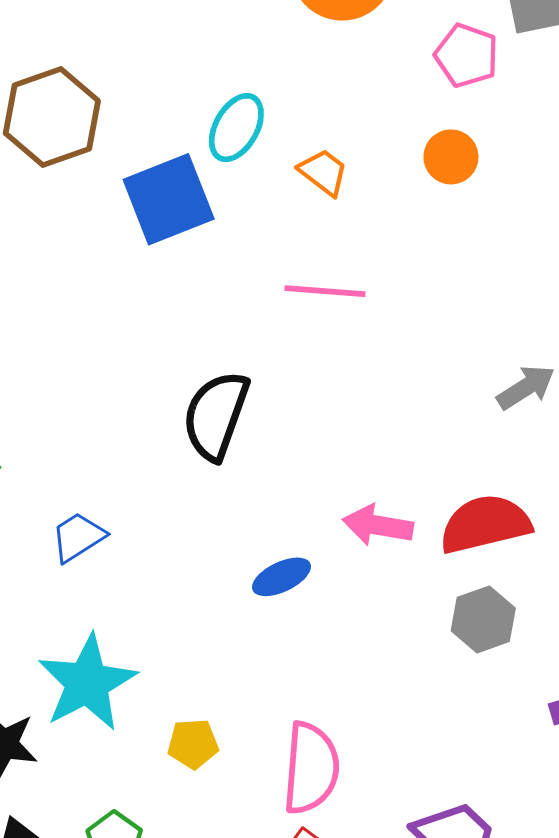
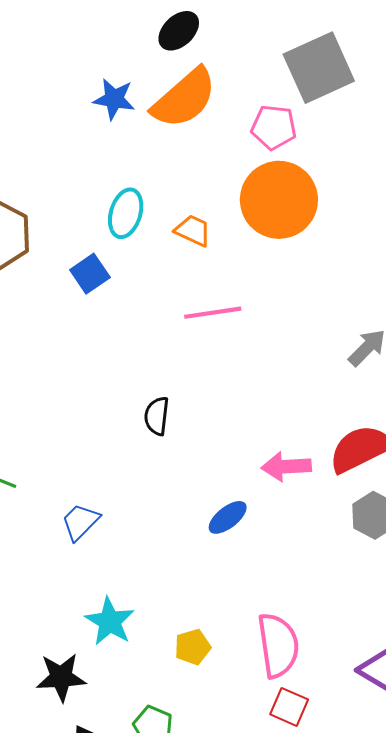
orange circle: (451, 157) -> (279, 200), size x2.0
blue square: (169, 199) -> (90, 274), size x0.6
black semicircle: (216, 415) -> (157, 416), size x0.6
cyan star: (87, 683) -> (110, 621), size x0.7

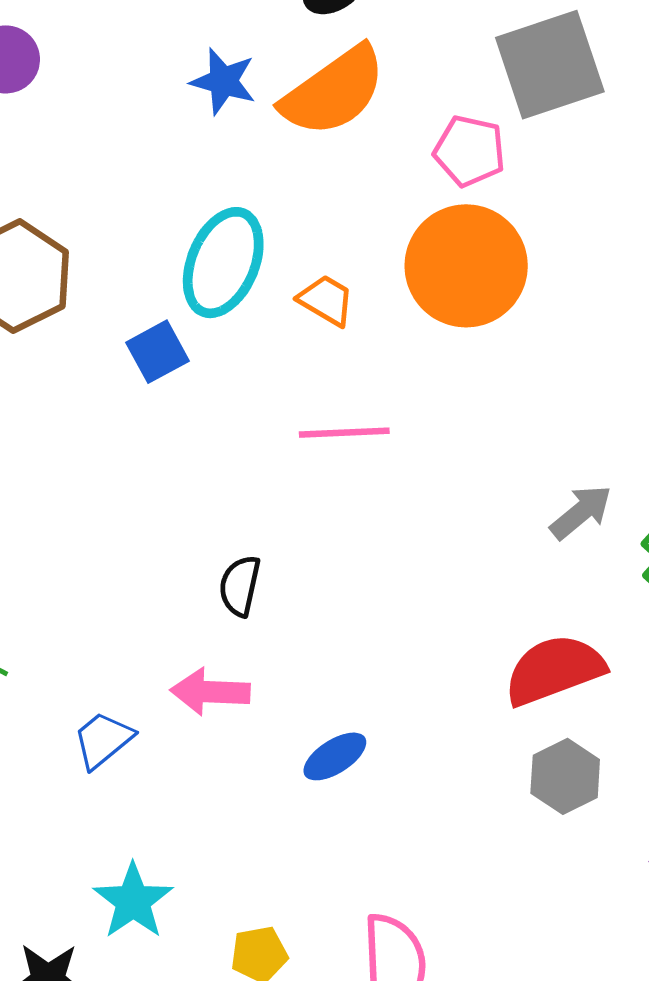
cyan ellipse: (126, 213) -> (223, 263), size x1.4
pink arrow: (286, 467) -> (210, 692), moved

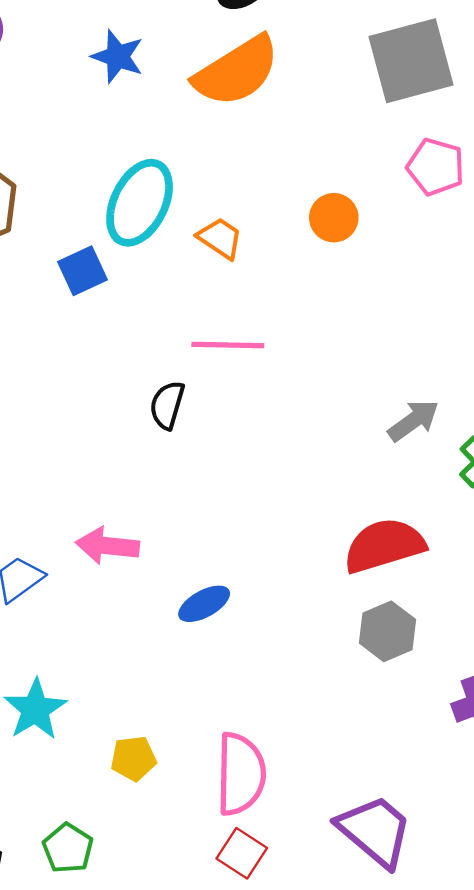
blue star: (223, 81) -> (118, 56), moved
pink pentagon: (470, 151) -> (436, 167), moved
orange circle: (466, 266) -> (334, 218), size x0.5
black semicircle: (240, 586) -> (167, 405), moved

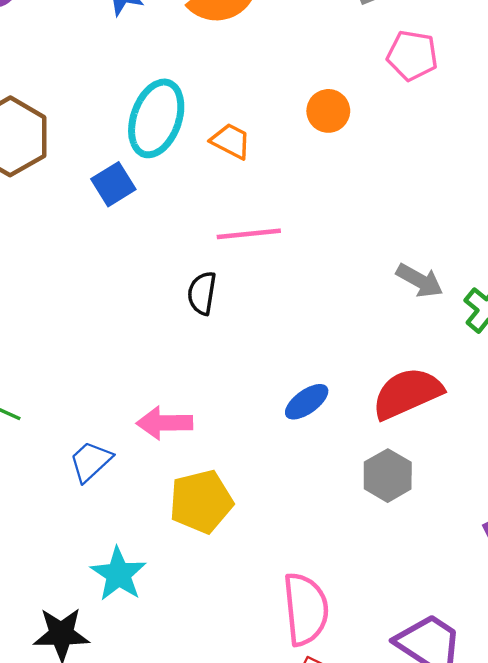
gray arrow: (413, 421) -> (420, 281), turned 72
blue ellipse: (204, 604) -> (307, 402), moved
gray hexagon: (387, 631) -> (388, 476), moved
yellow pentagon: (133, 758) -> (201, 502), moved, size x1.6

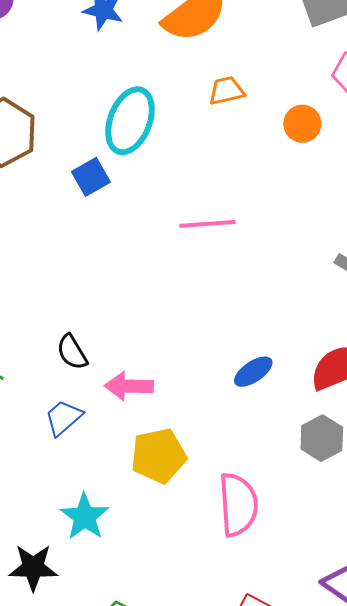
orange circle: (328, 111) -> (302, 124), moved
orange trapezoid: (231, 141) -> (227, 91), moved, turned -42
black semicircle: (202, 293) -> (72, 352), moved, turned -42
pink semicircle: (306, 609) -> (238, 505), moved

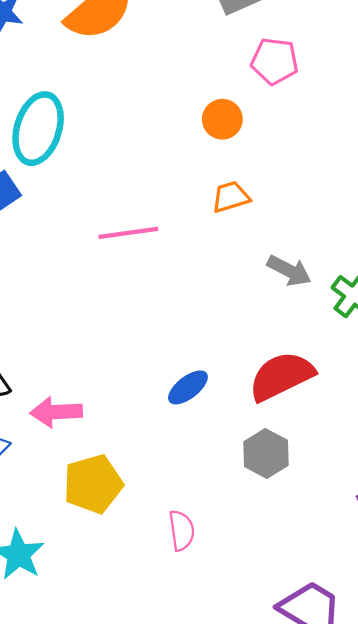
orange trapezoid: (227, 91) -> (231, 197), moved
pink semicircle: (238, 505) -> (182, 530), size x0.6

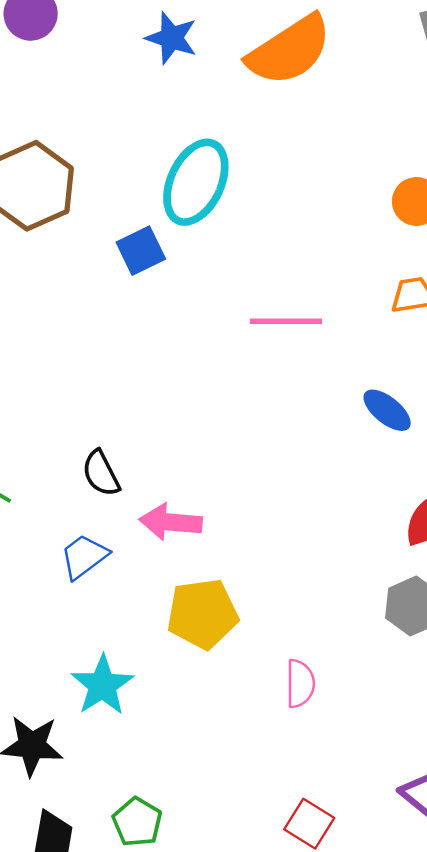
blue ellipse: (188, 387) -> (387, 410), moved, turned 69

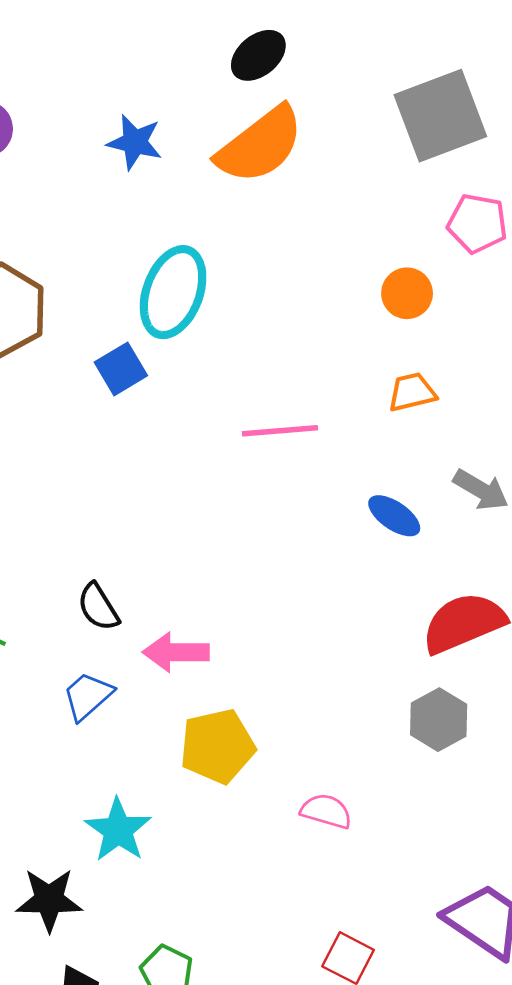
pink semicircle: (300, 684) -> (326, 811), turned -69

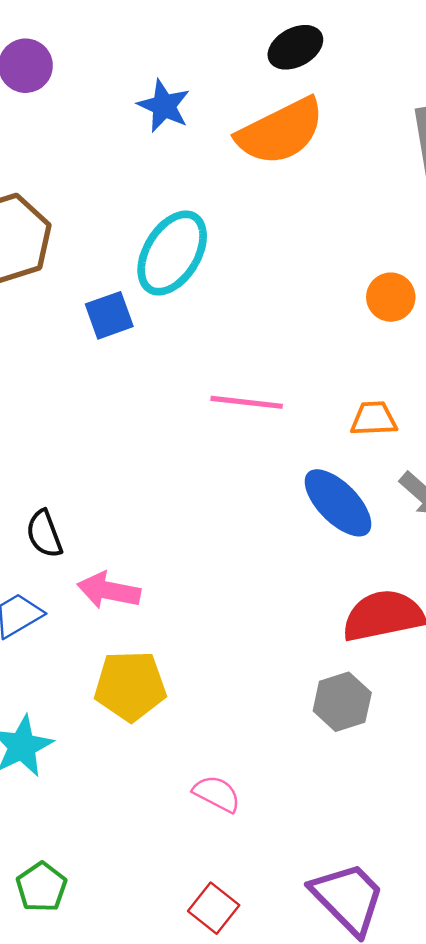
orange trapezoid: (412, 392) -> (374, 419), moved
blue ellipse: (394, 516) -> (338, 503), size x1.5
pink semicircle: (326, 811) -> (217, 794), moved

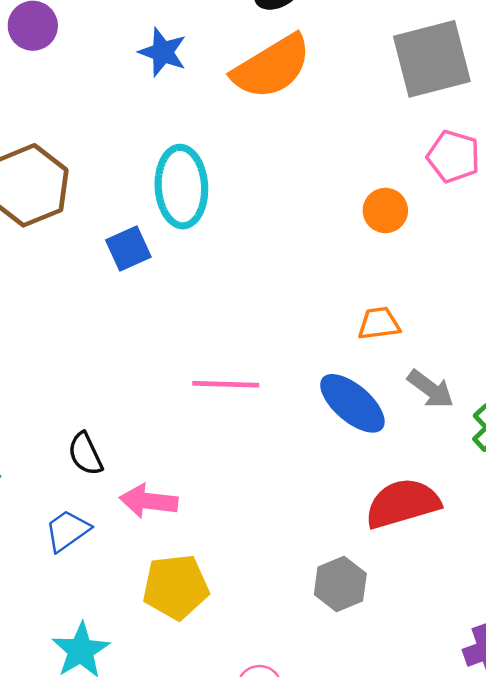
cyan ellipse: (172, 253) -> (181, 187), turned -30
pink line: (247, 402) -> (226, 384), moved
gray hexagon: (342, 702) -> (340, 584), moved

